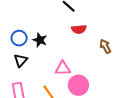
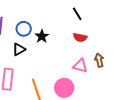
pink triangle: (63, 68) -> (80, 66), moved

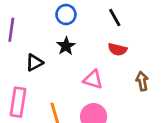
blue circle: (24, 29) -> (66, 15), moved
pink triangle: (80, 66) -> (93, 79), moved

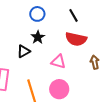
red semicircle: (117, 49) -> (76, 39), size x1.5
black triangle: (34, 62) -> (24, 51), moved

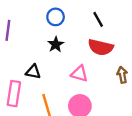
black triangle: (24, 51) -> (33, 72), moved, turned 40

